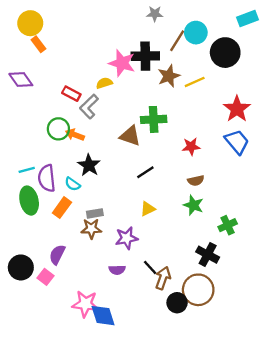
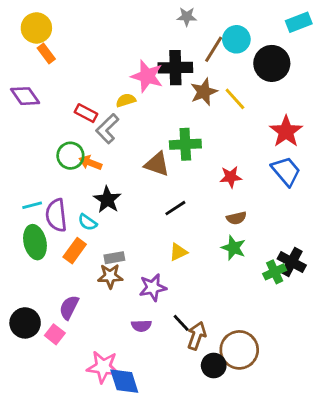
yellow line: (195, 82) -> (235, 99), turned 72
black cross: (208, 255) -> (292, 262), moved

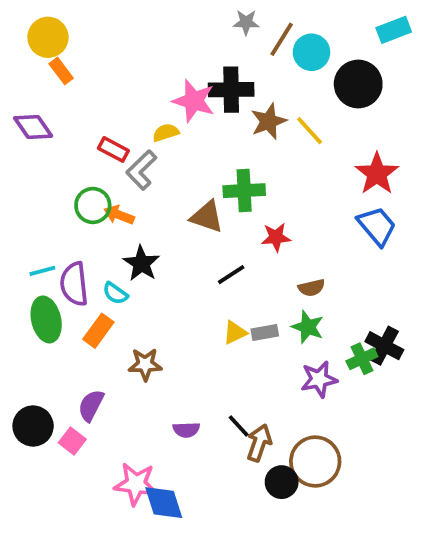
brown line: (214, 49) -> (282, 39), moved
red star: (231, 177) -> (276, 237), moved
gray rectangle: (114, 258) -> (265, 333), moved
purple star: (153, 288) -> (319, 379), moved

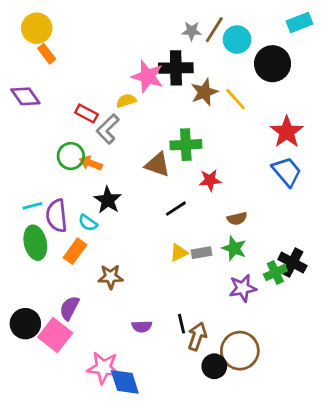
gray star: (246, 22) -> (192, 31), moved
black line: (239, 426) -> (182, 324), turned 30
pink square: (72, 441) -> (55, 335), size x1.6

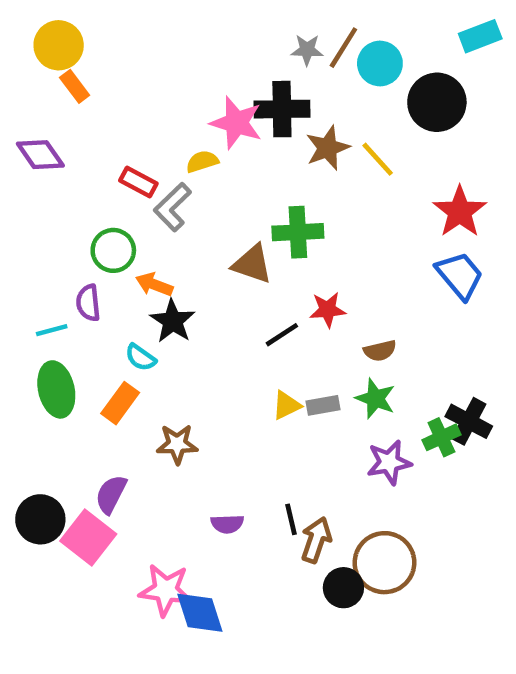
orange arrow: (91, 163) -> (154, 285), moved
red star: (210, 180) -> (328, 310), moved
purple semicircle: (57, 216) -> (88, 303), moved, size x0.7

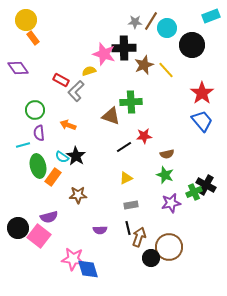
green circle: (113, 250) -> (35, 110), moved
black star: (173, 321) -> (76, 156), moved
green ellipse: (56, 389) -> (38, 166), moved
gray rectangle: (323, 405) -> (131, 205), moved
purple semicircle: (111, 494) -> (49, 217), turned -132

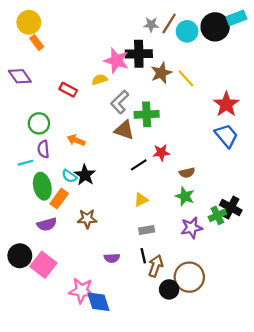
black circle: (192, 45) -> (215, 27), moved
gray L-shape: (76, 91) -> (120, 102), moved
purple semicircle: (49, 217) -> (47, 224), moved

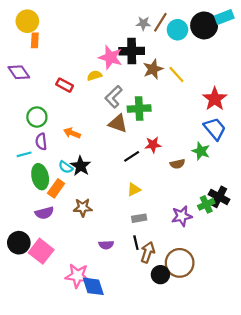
orange rectangle: (37, 43) -> (35, 40), turned 40
green star: (185, 196) -> (201, 151), moved

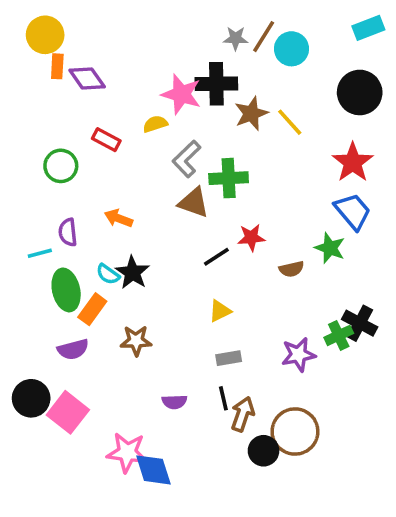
black circle: (204, 25) -> (360, 92), moved
purple diamond: (19, 72) -> (87, 79), moved
green circle: (37, 117) -> (61, 166), moved

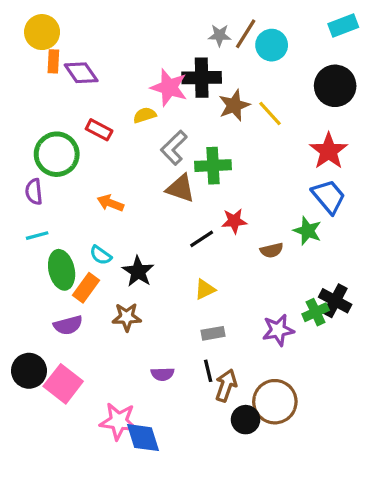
green circle: (61, 166) -> (57, 154), size x1.4
purple semicircle: (68, 232) -> (34, 192), moved
black star: (132, 272) -> (138, 271), moved

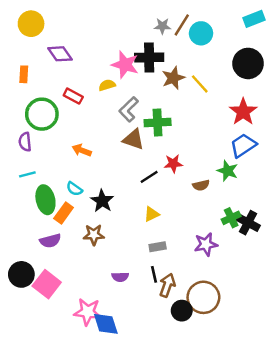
orange rectangle: (53, 61) -> (24, 74), moved
blue trapezoid: (329, 197) -> (243, 145), turned -84
green cross: (316, 312) -> (231, 218), moved

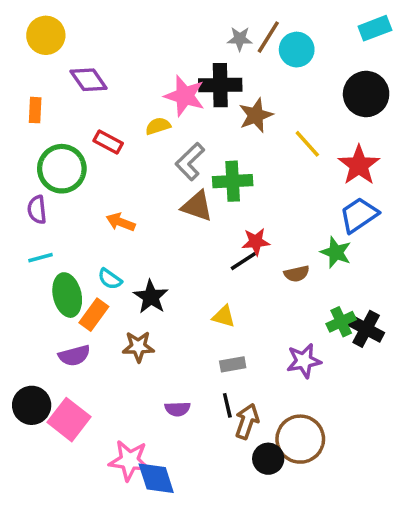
yellow line: (200, 84) -> (307, 144), moved
black line: (149, 177) -> (243, 261), moved
yellow triangle: (152, 214) -> (224, 316), turned 42

